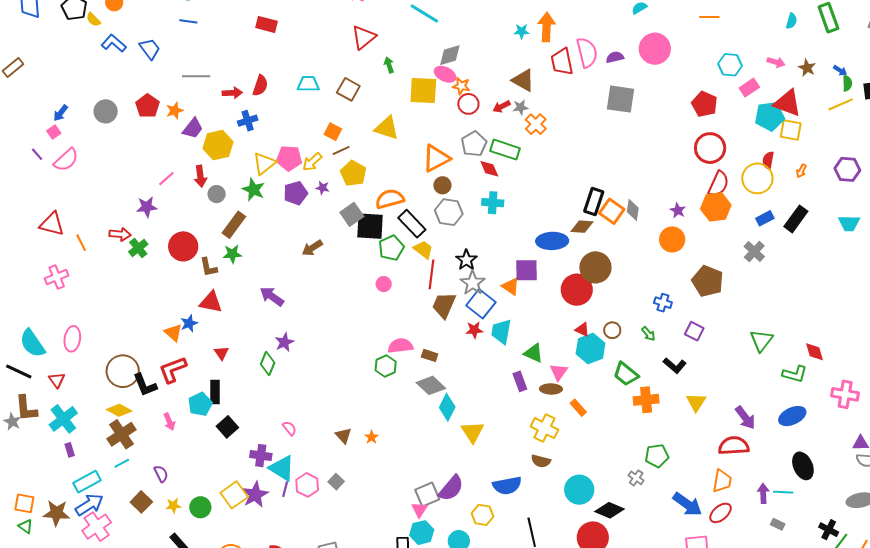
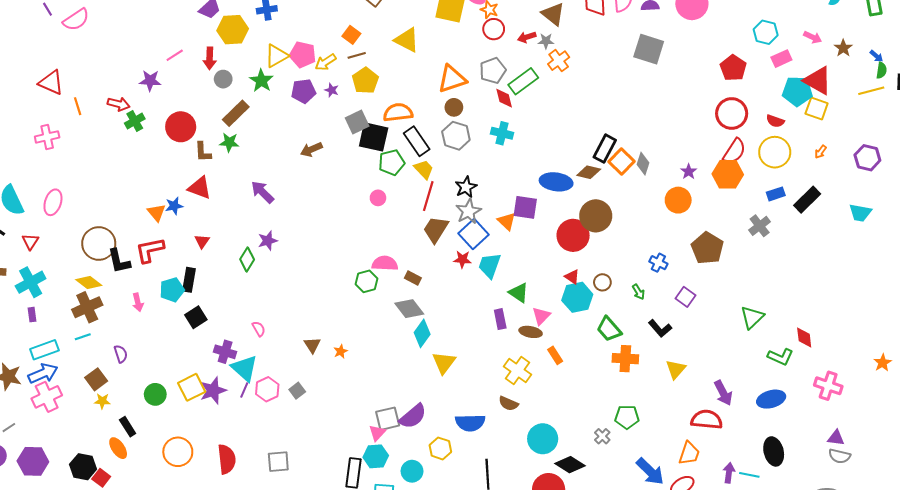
green rectangle: (505, 150) -> (523, 81), turned -64
red semicircle: (768, 160) -> (775, 121), moved, turned -90
yellow star: (173, 506) -> (102, 401), moved

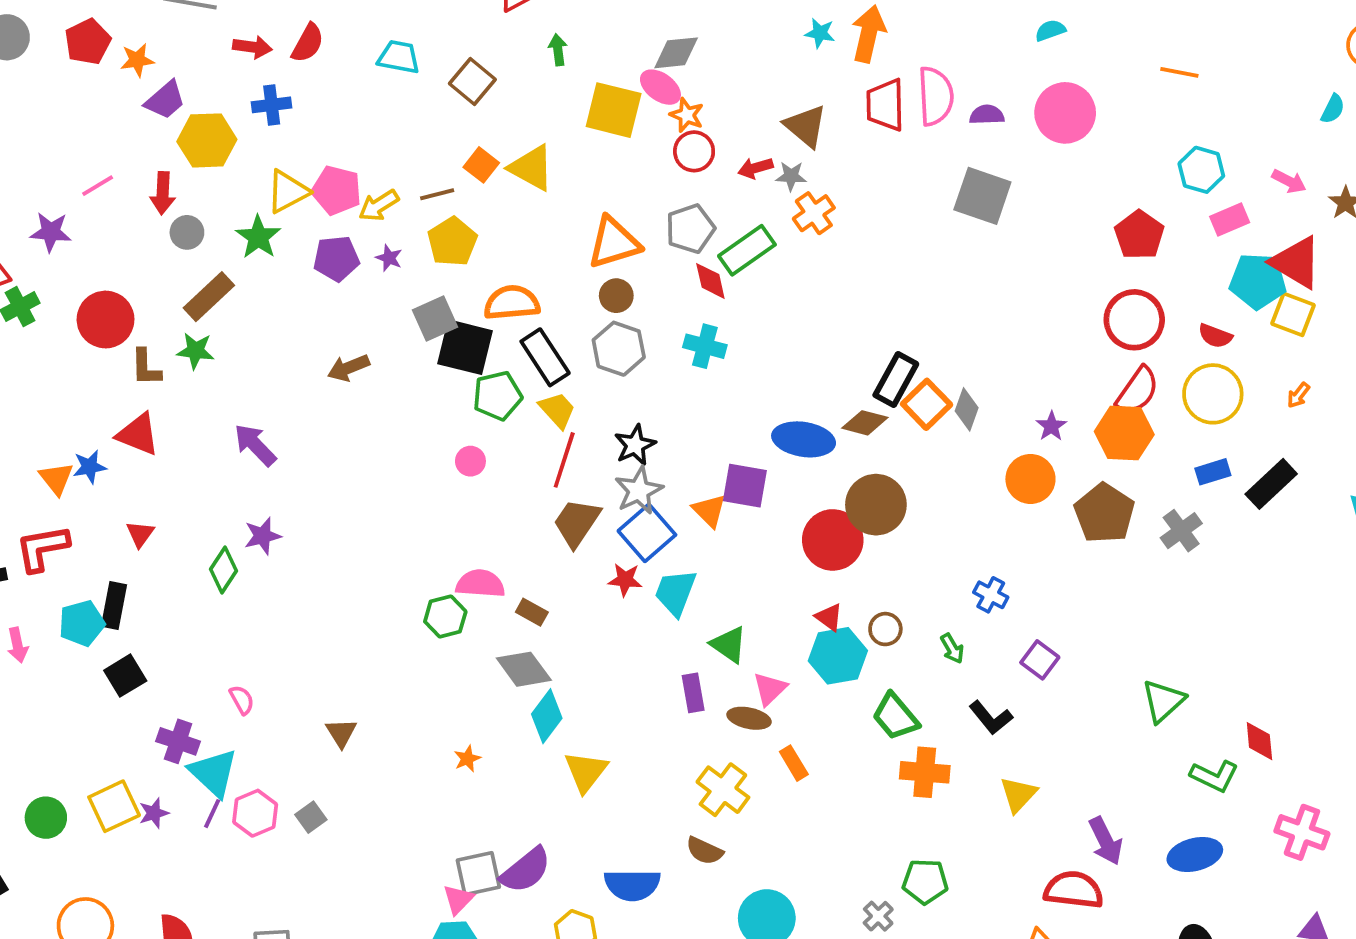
orange square: (351, 35) -> (481, 165), moved
brown pentagon: (707, 248) -> (1104, 513), moved
orange star: (340, 351) -> (467, 759), moved
purple star: (213, 391) -> (154, 813), size x0.6

